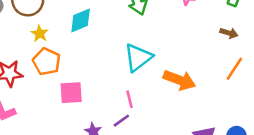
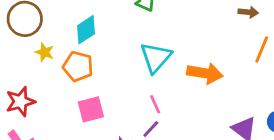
orange pentagon: (47, 62) -> (78, 66), moved

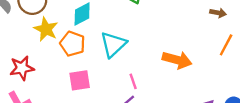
yellow star: (45, 52) -> (46, 29), size x1.5
cyan triangle: (156, 57) -> (113, 44), moved

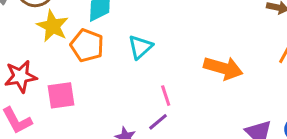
cyan triangle: (113, 44) -> (140, 47), size x0.7
pink square: (80, 80) -> (61, 95), moved

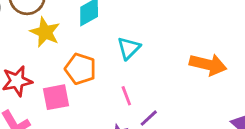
orange pentagon: (87, 45) -> (80, 69), moved
pink line: (166, 96) -> (126, 96), moved

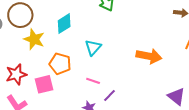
pink line: (126, 96) -> (93, 81), turned -48

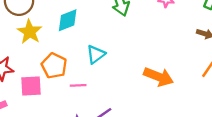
pink line: (93, 81) -> (78, 85), moved, turned -32

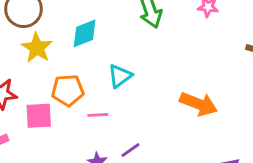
orange pentagon: (54, 66) -> (68, 90), turned -30

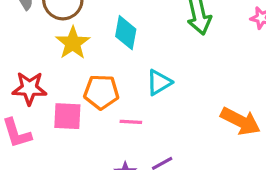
cyan diamond: (85, 33) -> (126, 33), turned -64

